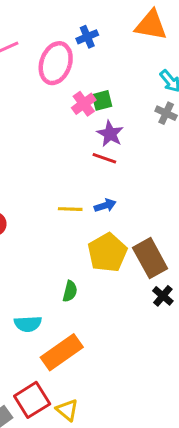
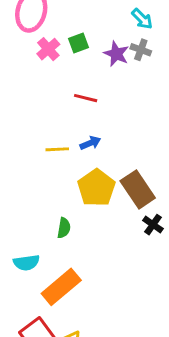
pink cross: (84, 104) -> (48, 49), moved
purple star: (110, 134) -> (116, 54), moved

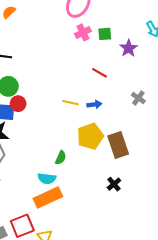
gray cross: (141, 50) -> (138, 98), moved
black cross: (153, 225) -> (114, 184), moved
cyan semicircle: (26, 263) -> (47, 178), moved

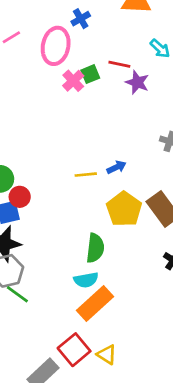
green square: (105, 34) -> (90, 74), moved
red line: (99, 73) -> (119, 64), moved
green semicircle: (61, 158) -> (95, 248), size x1.5

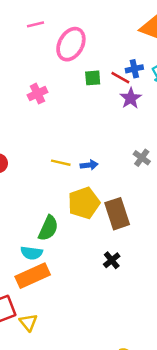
blue cross: (81, 19) -> (134, 69), moved
pink cross: (73, 81) -> (37, 94), moved

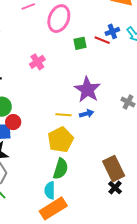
purple star: (131, 98) -> (87, 90), moved, size x1.5
yellow pentagon: (84, 203) -> (61, 140), moved
brown rectangle: (117, 214) -> (114, 169), moved
cyan semicircle: (32, 253) -> (50, 190), turned 90

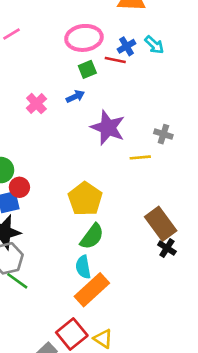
pink ellipse: (59, 19) -> (84, 38), moved, turned 72
blue arrow: (87, 114) -> (75, 96), moved
yellow line: (63, 115) -> (140, 157), moved
green semicircle: (61, 169) -> (92, 236), turned 30

